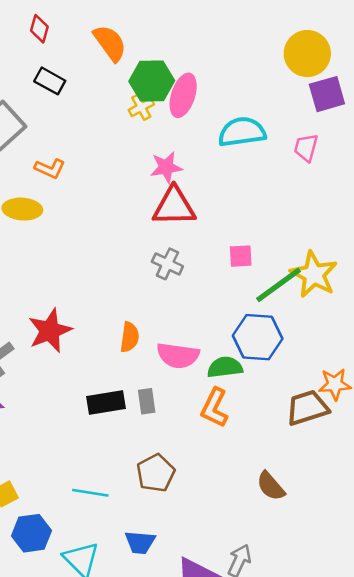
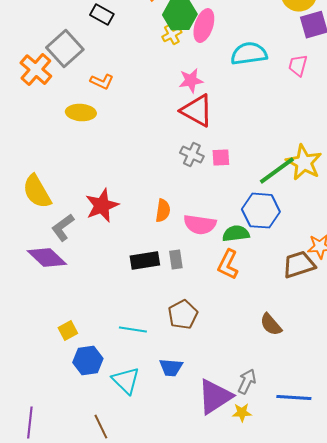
red triangle: (174, 206) -> (197, 111), turned 30
pink square: (241, 256) -> (221, 158), moved

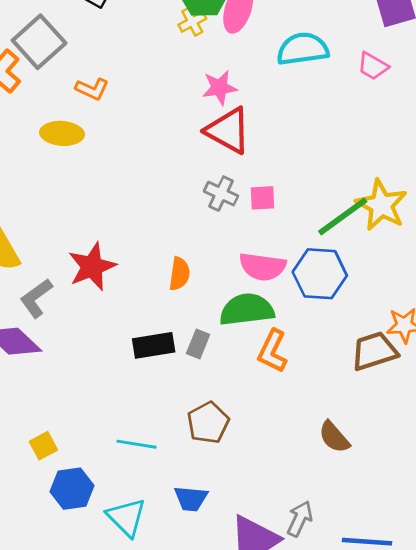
pink trapezoid: (298, 66) -> (373, 66), turned -75
pink semicircle: (200, 225) -> (263, 267), moved
green semicircle: (236, 234) -> (247, 310), moved, size x1.4
gray rectangle: (176, 260) -> (198, 344), turned 30

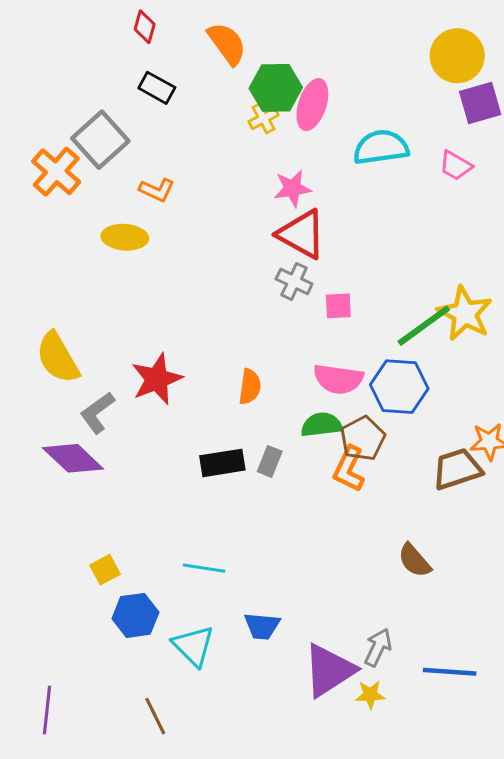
gray cross: (221, 194) -> (294, 281), moved
green semicircle: (247, 310) -> (322, 425), size x0.7
brown pentagon: (208, 423) -> (363, 439), moved

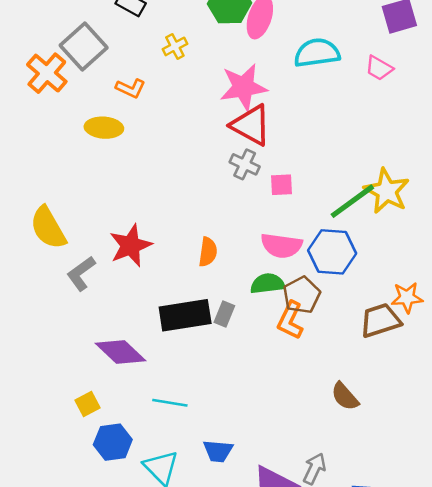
yellow cross: (264, 118) -> (175, 46), moved
pink star: (293, 188) -> (243, 87), size x1.5
purple diamond: (73, 458) -> (120, 352), moved
black rectangle: (222, 463) -> (185, 315), size x1.4

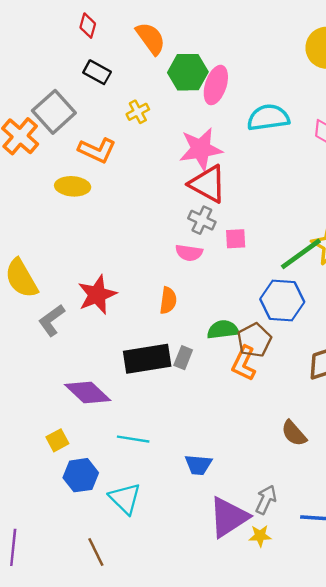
orange L-shape: (131, 88) -> (97, 150), size x1.4
pink semicircle: (281, 246) -> (189, 253), moved, size x0.7
blue trapezoid: (218, 451) -> (198, 465), moved

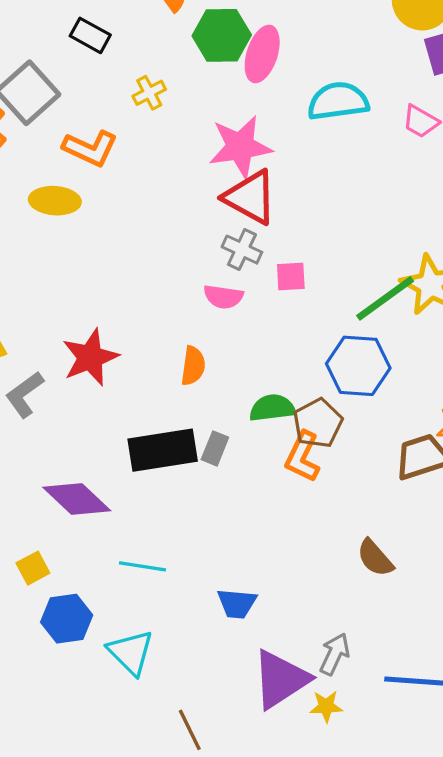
brown line: (96, 552) -> (190, 730), moved

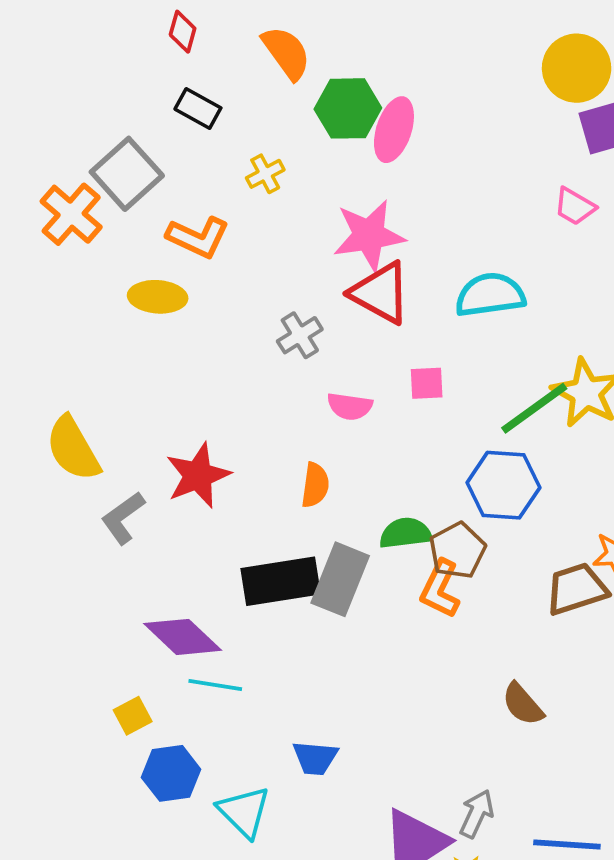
cyan semicircle: (338, 101) -> (490, 295), moved
gray cross: (242, 250) -> (300, 335), moved, turned 33
gray rectangle: (215, 448) -> (340, 579), size x1.8
cyan line: (142, 566) -> (215, 685), moved
blue trapezoid: (237, 603) -> (315, 758), moved

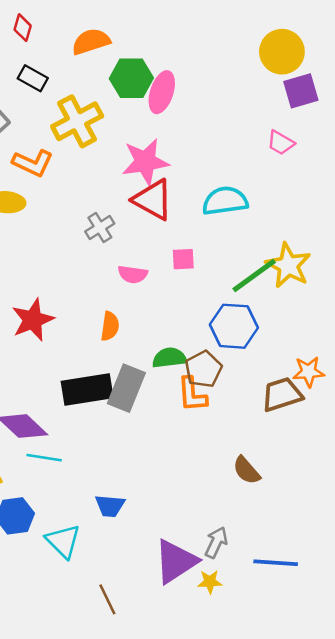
orange semicircle: (286, 53) -> (91, 42), turned -72
yellow cross: (265, 174) -> (77, 121), size x2.0
orange L-shape: (440, 589) -> (192, 394), turned -30

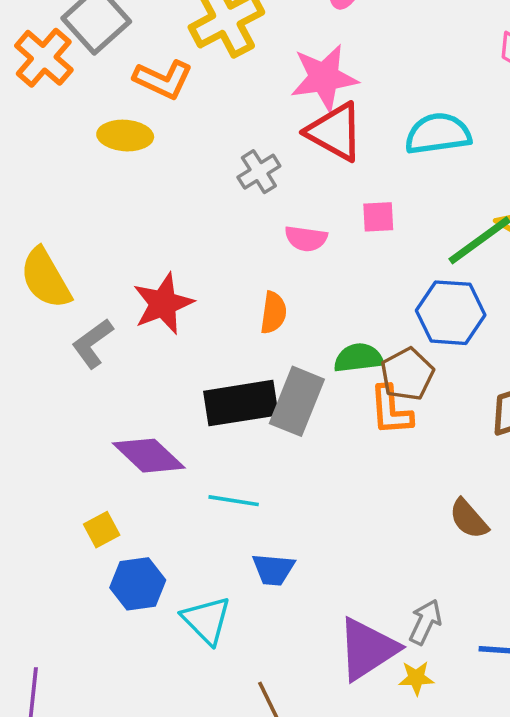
cyan line: (44, 458) -> (234, 501), moved

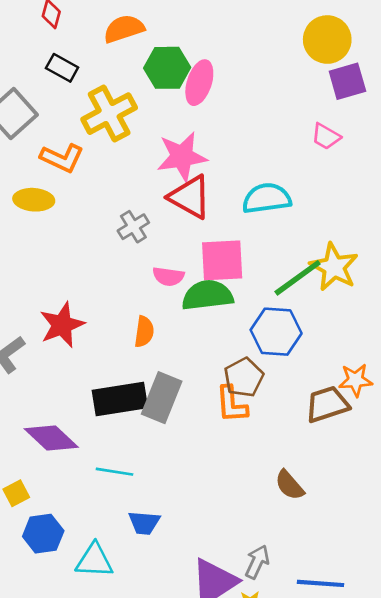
pink square: (378, 217) -> (222, 260), size x1.8
green semicircle: (358, 358) -> (207, 295), moved, size x1.4
cyan triangle: (207, 620) -> (94, 560), turned -42

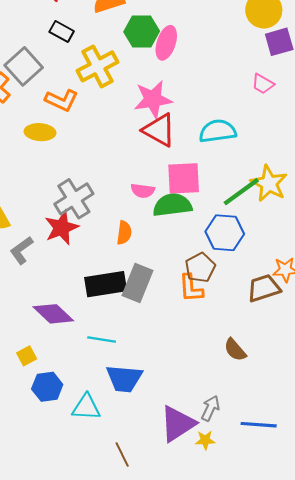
gray cross: (133, 227) -> (74, 199), moved, size x1.6
blue trapezoid: (144, 523) -> (124, 379), size x1.5

